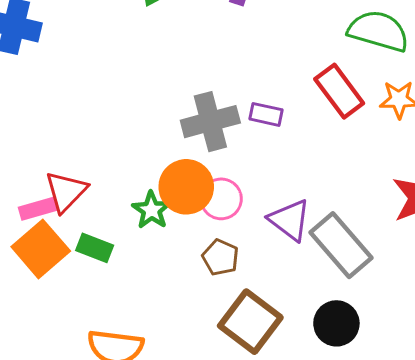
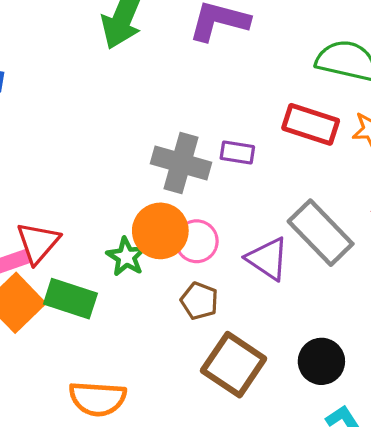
red rectangle: (339, 91) -> (311, 124), turned -32
gray cross: (210, 122) -> (181, 163), turned 34
gray rectangle: (341, 245) -> (321, 233), moved
green rectangle: (95, 248) -> (70, 299), size x1.4

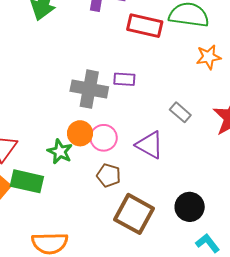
red rectangle: (311, 124) -> (145, 26), moved
orange circle: (160, 231) -> (80, 133), size x0.7
gray rectangle: (321, 233) -> (180, 112), moved, size x0.5

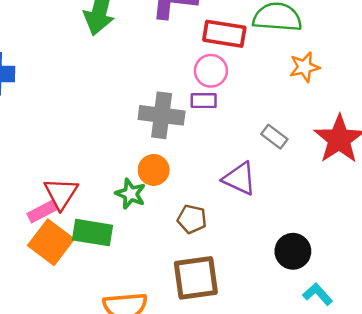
pink circle: (104, 138) -> (211, 71), moved
brown square: (134, 214) -> (196, 278), moved, turned -33

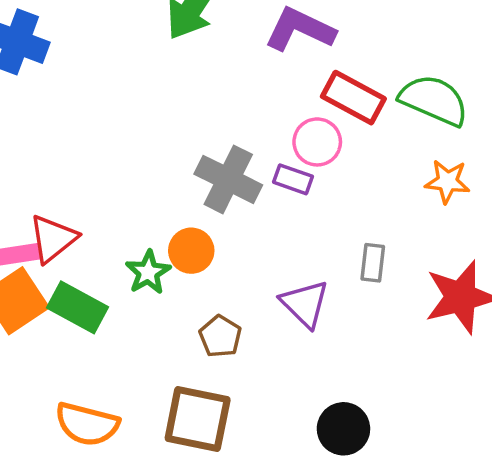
gray rectangle: (274, 137) -> (373, 263), turned 40

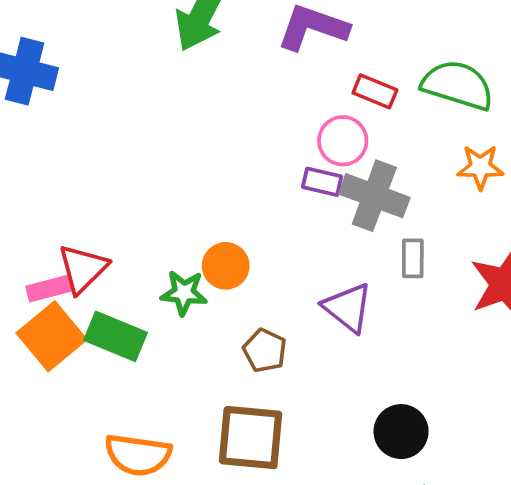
red rectangle: (353, 98) -> (375, 91), size x0.7
gray cross: (228, 179) -> (374, 196), moved
green star: (148, 272) -> (184, 293), turned -30

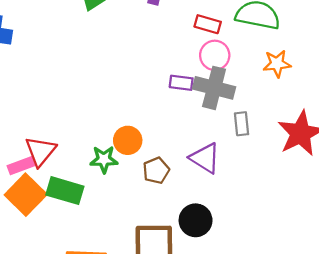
pink circle: (343, 141) -> (215, 55), moved
brown pentagon: (265, 350) -> (156, 170), moved, turned 30
black circle: (401, 432) -> (196, 220), moved

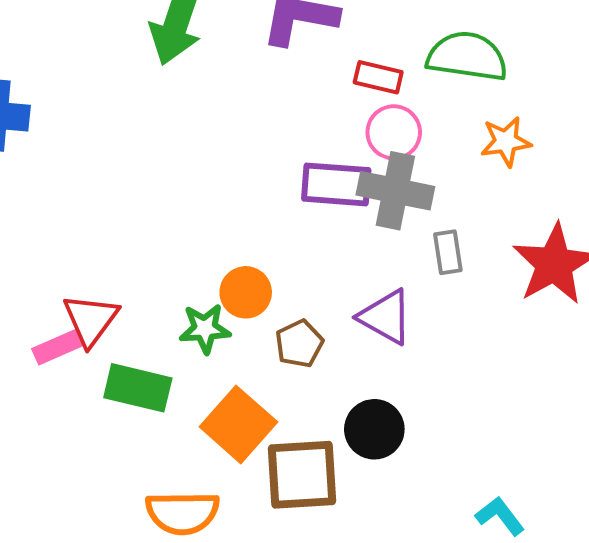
purple rectangle: (181, 83) -> (336, 184), size x1.6
orange square: (26, 195) -> (238, 424), moved

